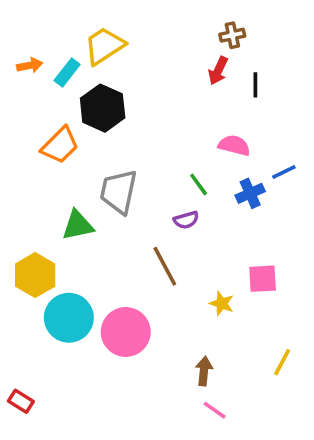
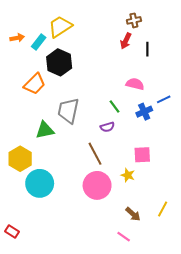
pink square: (263, 279) -> (142, 155), moved
pink circle: (126, 332) -> (97, 185), moved
brown arrow: (204, 371) -> (133, 214), moved, turned 126

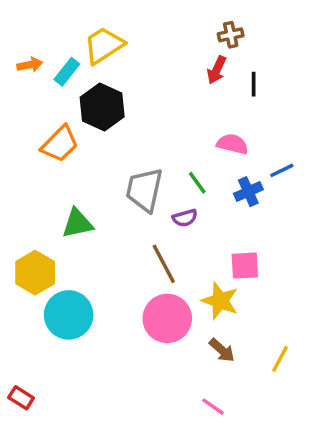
gray trapezoid: (68, 111) -> (144, 190), moved
yellow star: (128, 175) -> (220, 301), size x1.5
brown arrow: (133, 214) -> (222, 350), moved

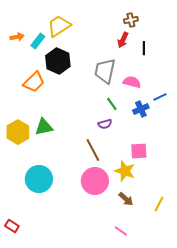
gray trapezoid: (144, 190) -> (105, 71), moved
yellow hexagon: (35, 273) -> (18, 132), moved

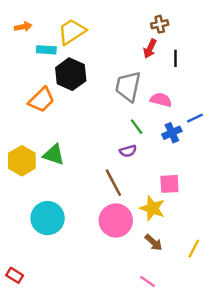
orange arrow: (17, 37) -> (23, 27), moved
cyan rectangle: (38, 41) -> (46, 50), turned 56
green triangle: (44, 127) -> (54, 155), turned 30

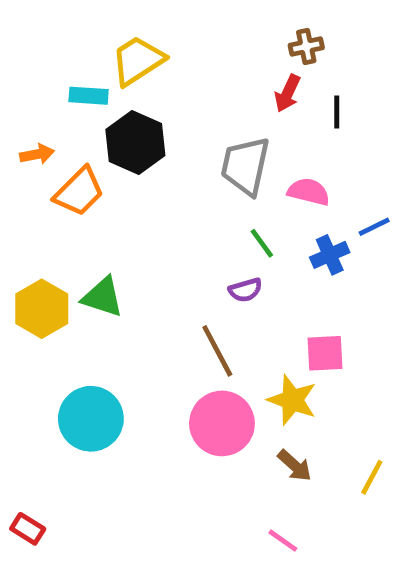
orange arrow: (23, 27) -> (37, 154), moved

